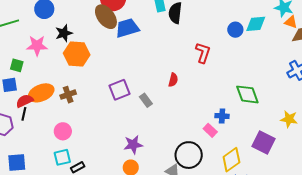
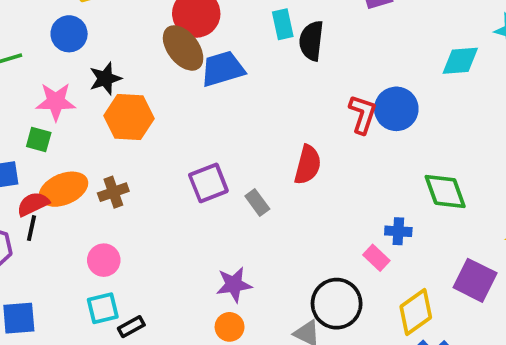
blue circle: (235, 30) -> (396, 109), moved, size x1.5
green square: (17, 65) -> (39, 139), moved
red semicircle: (173, 80) -> (308, 165), size x1.5

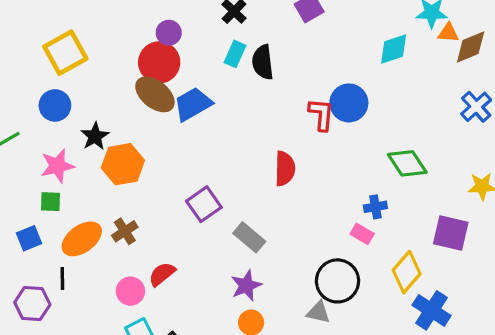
cyan rectangle: (283, 24) -> (235, 54), turned 50
gray rectangle: (257, 203) -> (249, 237), moved, size x1.4
red semicircle: (33, 204) -> (162, 274), moved

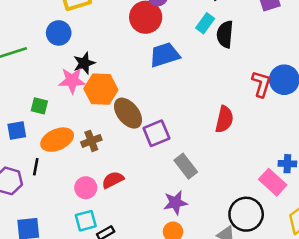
brown ellipse: (155, 94) -> (128, 113), moved
pink star: (57, 166) -> (72, 80), moved
pink rectangle: (362, 234) -> (273, 182), size x1.5

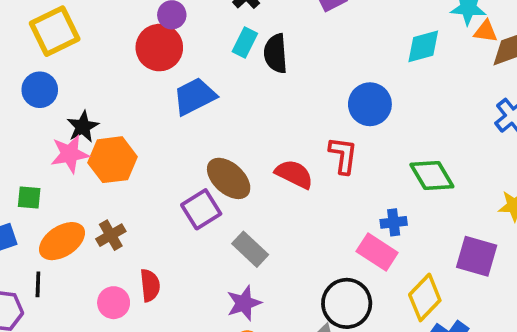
red L-shape: (261, 84) -> (343, 155), moved
brown ellipse: (128, 113) -> (229, 178), moved
red semicircle: (224, 119) -> (294, 174), turned -68
red semicircle: (113, 180) -> (150, 285), turned 120

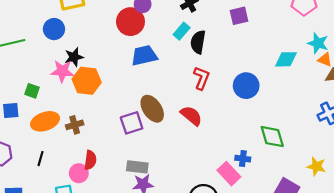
red L-shape: (343, 155) -> (201, 78), moved
gray rectangle: (250, 249) -> (137, 167), moved, turned -50
black line: (38, 284) -> (41, 159), moved
pink circle: (114, 303) -> (79, 173), moved

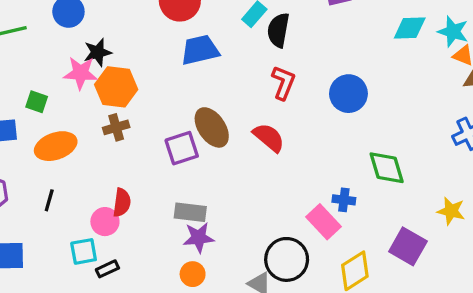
cyan diamond: (286, 59) -> (410, 28), moved
brown cross: (75, 125) -> (116, 127), moved

